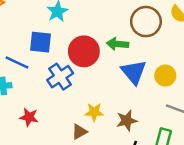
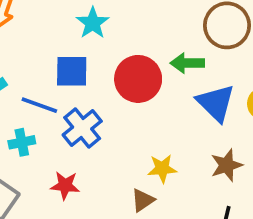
blue cross: (60, 77) -> (82, 128), moved
brown star: (127, 120) -> (226, 165), moved

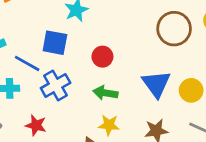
green arrow: (187, 63) -> (105, 93), moved
red circle: (138, 79) -> (102, 57), size x0.6

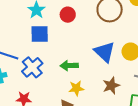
blue square: (55, 43) -> (40, 34), moved
red circle: (102, 57) -> (68, 15), moved

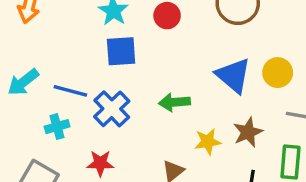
yellow star: (76, 88) -> (208, 142), moved

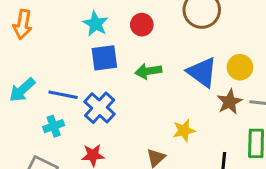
green arrow: (174, 102) -> (148, 71), moved
brown star: (248, 132) -> (230, 102), moved

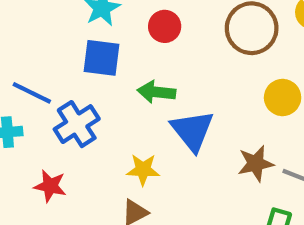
yellow circle: (240, 67) -> (283, 98), moved
blue triangle: (202, 72) -> (192, 131), moved
yellow star: (184, 130) -> (143, 170), moved

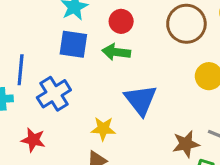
green arrow: (156, 92) -> (116, 52), moved
blue line: (32, 93) -> (21, 70), turned 68
brown star: (256, 163) -> (186, 144), moved

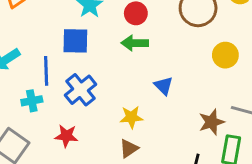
blue square: (73, 44) -> (75, 41), moved
blue triangle: (141, 100) -> (164, 86), size x0.6

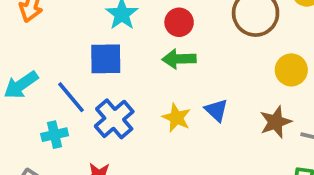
blue line: (46, 71) -> (71, 97), turned -36
yellow star: (131, 117) -> (176, 118), moved, turned 30
brown star: (211, 122) -> (276, 122), moved

